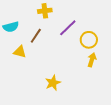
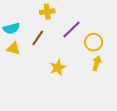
yellow triangle: (20, 52) -> (14, 48), moved
yellow star: (53, 83) -> (58, 67), moved

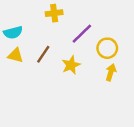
brown line: (38, 38) -> (43, 54), moved
yellow star: (58, 67) -> (71, 65), moved

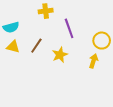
purple line: (82, 34) -> (69, 28), turned -66
yellow circle: (107, 48) -> (102, 41), moved

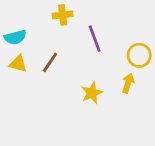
yellow star: (60, 55) -> (92, 93), moved

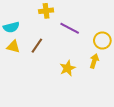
purple line: (95, 39) -> (70, 28), turned -42

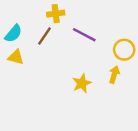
cyan semicircle: (11, 27) -> (13, 34), turned -35
brown line: (37, 46) -> (44, 36), moved

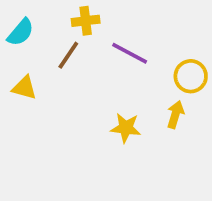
cyan semicircle: (13, 34) -> (21, 32), moved
yellow star: (82, 83) -> (126, 128), turned 30

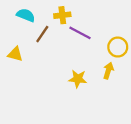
yellow cross: (86, 21) -> (62, 15), moved
cyan semicircle: (21, 32) -> (26, 15), moved, turned -108

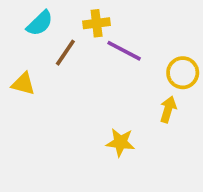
cyan semicircle: (26, 15) -> (40, 23), turned 114
yellow star: (78, 79) -> (120, 142), moved

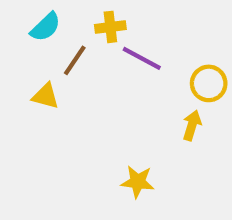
yellow triangle: (23, 84) -> (46, 96), moved
yellow star: (120, 142) -> (138, 182), moved

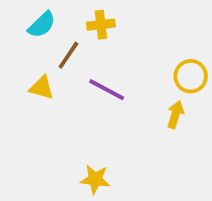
purple line: (142, 58) -> (107, 90), moved
yellow star: (138, 182) -> (95, 179), moved

